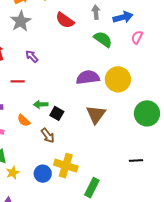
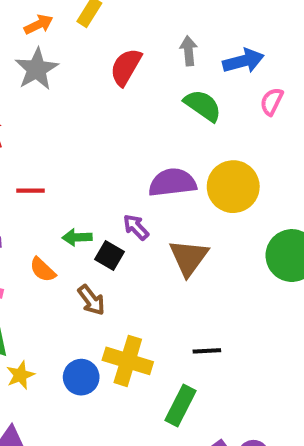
red semicircle: (65, 20) -> (126, 67), turned 84
purple arrow: (32, 56) -> (136, 227), moved
black line: (136, 161) -> (207, 351), moved

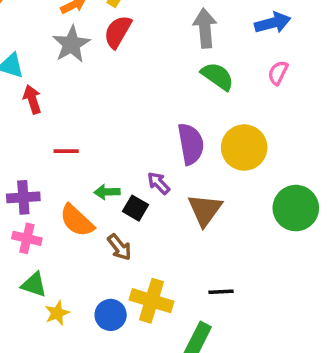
gray arrow: (189, 51) -> (205, 28), size x1.5
blue arrow: (243, 61) -> (273, 23), moved
red semicircle: (126, 67) -> (118, 32), moved
purple semicircle: (172, 183) -> (191, 144), turned 87
orange semicircle: (43, 270) -> (77, 221), size x1.5

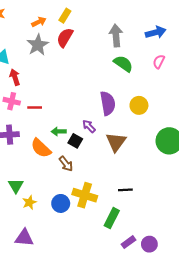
yellow circle: (244, 148) -> (139, 105), size x0.7
pink cross: (27, 238) -> (12, 101), moved
green triangle: (34, 285) -> (16, 186), turned 42

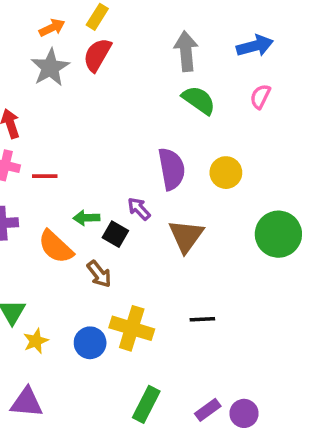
green rectangle: (112, 218) -> (146, 404), moved

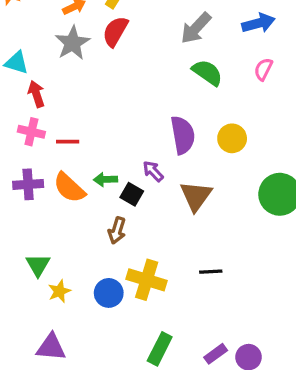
gray arrow: (186, 51) -> (196, 28), turned -132
orange semicircle: (56, 247) -> (69, 188), moved
brown arrow: (99, 274) -> (117, 230), turned 55

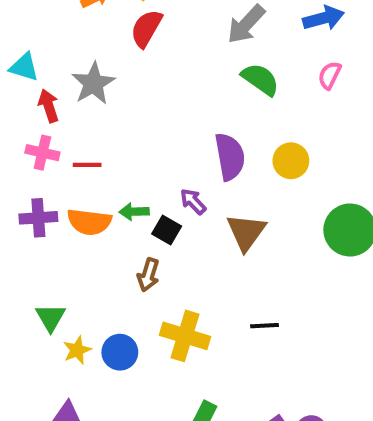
gray star: (73, 43) -> (93, 83), moved
orange semicircle: (69, 188) -> (89, 222), turned -36
blue circle: (109, 293) -> (120, 352), moved

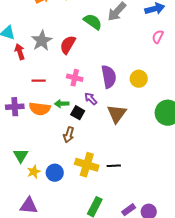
red semicircle: (146, 28) -> (68, 45), moved
green semicircle: (260, 79) -> (93, 22), moved
pink cross: (42, 153) -> (75, 78), moved
black line: (264, 326) -> (114, 166), moved

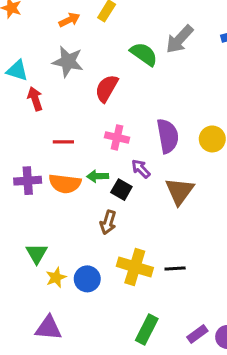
gray star: (42, 41) -> (68, 62), moved, turned -30

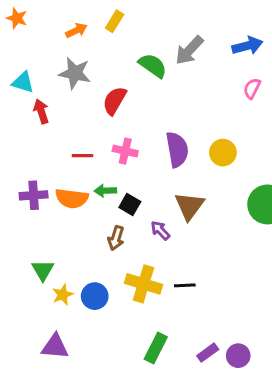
red line: (63, 142) -> (82, 156), moved
purple arrow: (141, 169) -> (160, 230), moved

